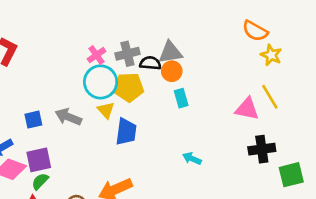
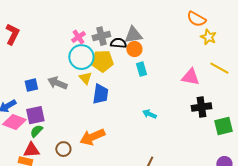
yellow line: (270, 97) -> (219, 68), moved, turned -30

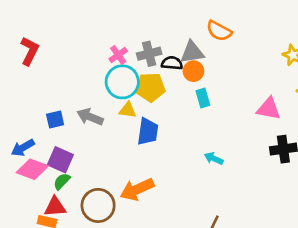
orange semicircle: (196, 19) -> (219, 31), moved
yellow triangle: (85, 78) -> (128, 110), turned -40
purple square: (35, 115) -> (60, 160), turned 36
brown circle: (63, 149) -> (98, 205), size x1.6

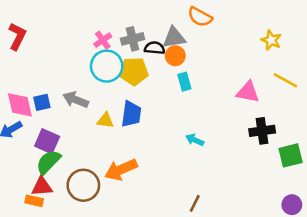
yellow triangle: (128, 110) -> (105, 120), moved
pink diamond: (32, 169) -> (20, 105), moved, turned 56
green semicircle: (62, 181) -> (48, 162), size x1.5

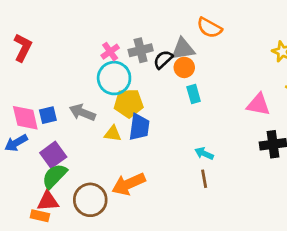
black semicircle: (155, 48) -> (163, 60), turned -48
yellow pentagon: (134, 71) -> (129, 103), moved
purple square: (47, 141) -> (53, 155), turned 30
brown line: (195, 203) -> (204, 179), moved, turned -36

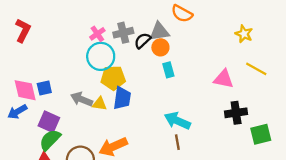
gray arrow: (82, 112) -> (82, 99), moved
cyan arrow: (204, 154) -> (177, 121), size x1.6
purple square: (53, 155) -> (49, 122), turned -30

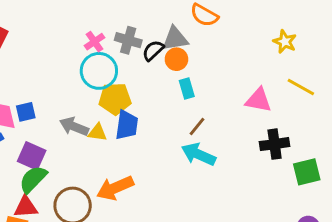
gray cross: (123, 33) -> (128, 40), turned 30
brown line: (177, 142) -> (197, 127), moved, turned 49

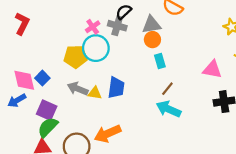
black semicircle: (153, 50) -> (124, 12), moved
yellow pentagon: (115, 99) -> (76, 57), moved
blue square: (26, 112) -> (42, 78), turned -32

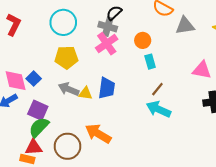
gray triangle: (151, 25) -> (185, 26), moved
pink cross: (93, 27) -> (107, 44), moved, size x1.5
cyan circle: (96, 48) -> (63, 22), moved
orange arrow: (108, 134) -> (98, 134), turned 55

